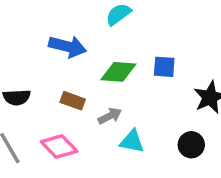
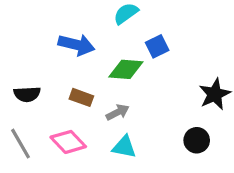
blue square: (164, 67) -> (157, 46), moved, turned -30
cyan triangle: (132, 141) -> (124, 147), moved

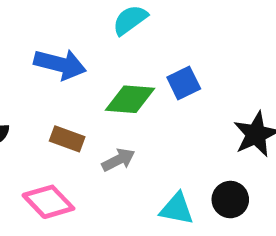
blue square: (157, 46) -> (184, 83), moved
cyan triangle: (124, 147) -> (177, 209), moved

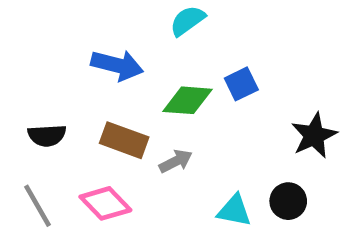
brown rectangle: (67, 139) -> (124, 140), size x1.4

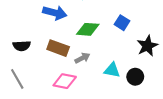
blue square: (241, 84) -> (122, 23), moved, turned -32
pink diamond: (105, 203) -> (65, 81), moved, turned -35
cyan triangle: (234, 210) -> (112, 70), moved

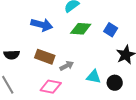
blue square: (122, 23) -> (111, 30), moved
green diamond: (88, 29) -> (81, 29), moved

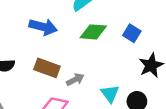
cyan triangle: (94, 77) -> (110, 94), turned 42

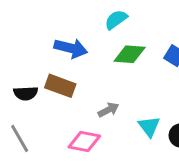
brown rectangle: (47, 68) -> (60, 86), moved

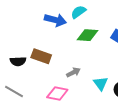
blue arrow: (71, 48) -> (55, 20), moved
gray line: (20, 138) -> (14, 92), turned -30

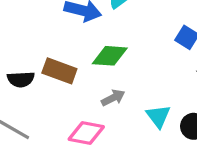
green diamond: (88, 35) -> (110, 56), moved

